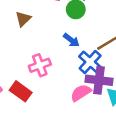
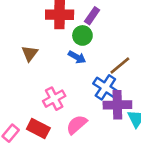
blue arrow: (71, 40) -> (77, 57), moved
pink semicircle: (81, 93) -> (77, 125), moved

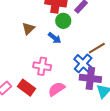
green circle: (82, 35) -> (63, 21), moved
blue arrow: (77, 57) -> (55, 38), moved
pink cross: (54, 99) -> (42, 66), turned 30

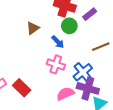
brown line: (97, 48) -> (101, 47), moved
pink cross: (42, 66) -> (56, 64), moved
pink semicircle: (57, 89) -> (65, 94), moved

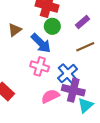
purple rectangle: (90, 14) -> (83, 22), moved
blue arrow: (58, 42) -> (41, 43), size x1.5

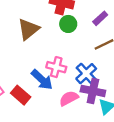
brown triangle: (15, 30) -> (28, 29), size x1.5
blue arrow: (41, 43) -> (42, 80), moved

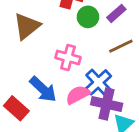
green circle: (68, 24) -> (88, 17), moved
pink cross: (56, 67) -> (68, 57), moved
pink semicircle: (69, 98) -> (78, 95), moved

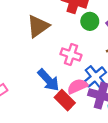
red rectangle: (16, 108) -> (65, 100), moved

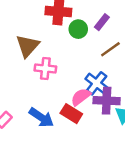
pink cross: (71, 55) -> (45, 69), moved
blue arrow: (48, 80) -> (41, 117), moved

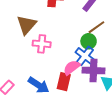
green circle: (78, 29) -> (89, 41), moved
red rectangle: (71, 114) -> (64, 82), turned 72

